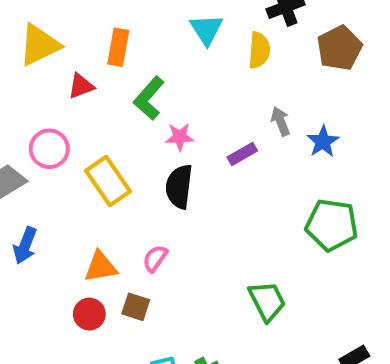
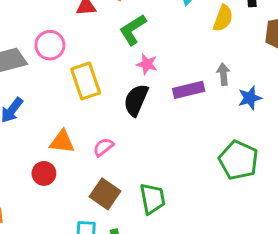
purple rectangle: (242, 154) -> (189, 90), size x1.4
green trapezoid: (267, 301) -> (153, 199), moved
brown square: (136, 307) -> (105, 194), moved, size x1.4

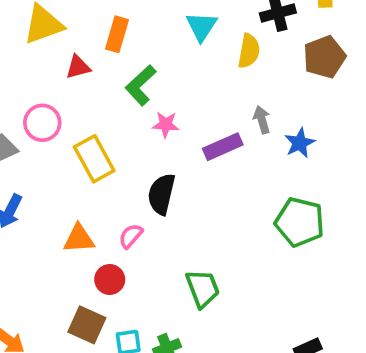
black semicircle: (136, 100) -> (161, 194), moved
red circle: (44, 173) -> (110, 279), moved
brown square: (105, 194) -> (87, 325), moved

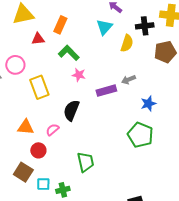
green L-shape: (141, 85) -> (69, 53), turned 80
gray arrow: (262, 120) -> (129, 80), turned -104
blue star: (300, 143) -> (148, 104), moved

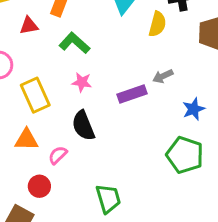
pink star: (79, 75) -> (82, 82), moved
black semicircle: (71, 110) -> (83, 126), turned -40
orange triangle: (26, 127) -> (27, 140), moved

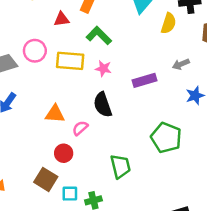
gray arrow: (163, 76) -> (181, 64), moved
yellow rectangle: (35, 95) -> (70, 61), moved, turned -64
green pentagon: (185, 155) -> (166, 138), moved

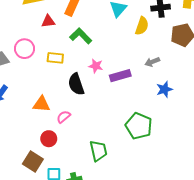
yellow rectangle: (70, 61) -> (55, 58), size x0.7
pink star: (103, 69) -> (96, 66), moved
black semicircle: (103, 105) -> (76, 84), moved

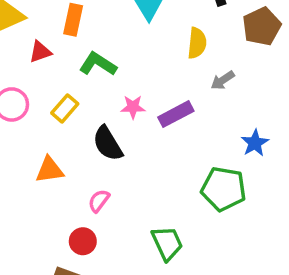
yellow semicircle: (142, 26) -> (197, 43), moved
yellow rectangle: (55, 58) -> (65, 108), turned -42
blue star: (164, 89) -> (255, 143), moved
orange triangle: (41, 104) -> (49, 170), moved

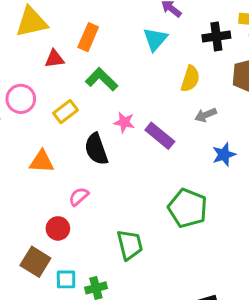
purple rectangle: (176, 114) -> (160, 136), turned 56
blue star: (255, 143) -> (224, 155), moved

